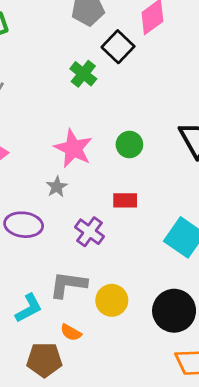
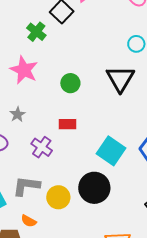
pink star: (73, 148) -> (24, 70), moved
black circle: (174, 311) -> (94, 188), moved

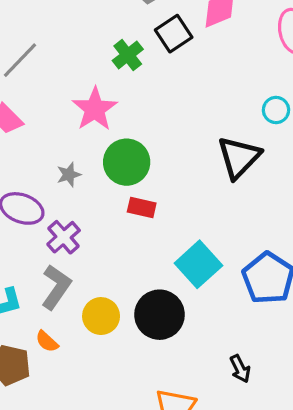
green circle: (70, 83) -> (127, 162), moved, size x1.5
purple cross: (42, 147) -> (64, 237), moved
gray L-shape: (26, 186) -> (56, 287), turned 104

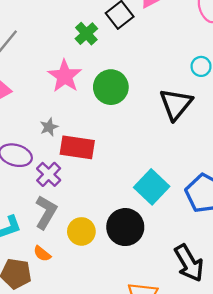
green circle: (127, 162) -> (111, 87), moved
red rectangle: (142, 208) -> (77, 147), moved, size x1.6
black arrow: (240, 369) -> (189, 263), size x1.8

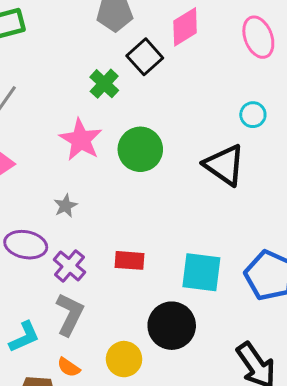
black triangle: (176, 104) -> (225, 165), turned -30
red rectangle: (77, 147) -> (130, 260), moved, size x0.7
cyan square: (152, 187) -> (201, 272), turned -32
yellow circle: (81, 231) -> (124, 359), moved

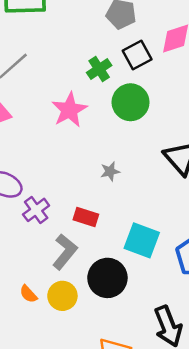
green circle: (140, 149) -> (131, 102), moved
gray star: (65, 206) -> (110, 171), moved
gray L-shape: (70, 314) -> (65, 252), moved
orange semicircle: (69, 367) -> (28, 294), moved

